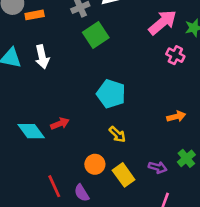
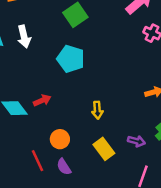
cyan pentagon: (111, 94) -> (71, 59), moved
yellow arrow: (117, 134) -> (97, 110), turned 42
orange circle: (95, 164) -> (60, 139), moved

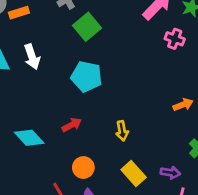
red arrow: (42, 100) -> (72, 125), moved
purple arrow: (136, 141) -> (170, 173), moved

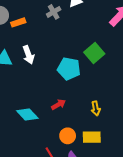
green square: (87, 27) -> (94, 53), moved
yellow rectangle: (134, 174) -> (92, 137), moved, turned -48

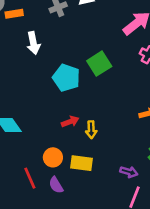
white arrow: (28, 55) -> (33, 43), moved
red arrow: (59, 104) -> (70, 122), moved

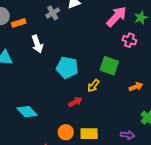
green square: (99, 64) -> (109, 66), moved, turned -30
yellow arrow: (91, 130) -> (93, 86), moved, turned 48

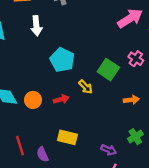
pink cross: (129, 40) -> (136, 59), moved
yellow arrow: (93, 86) -> (86, 87), turned -96
orange circle: (66, 132) -> (33, 100), moved

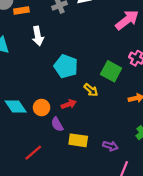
red line: (20, 146) -> (33, 153), turned 72
purple arrow: (109, 150) -> (110, 146), moved
purple semicircle: (42, 154) -> (57, 124), moved

